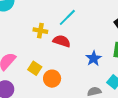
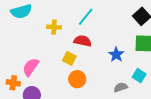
yellow cross: (40, 31) -> (54, 27), moved
yellow square: (35, 68) -> (69, 58), moved

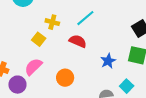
yellow square: (69, 58) -> (39, 39), moved
pink semicircle: (31, 67) -> (33, 67), moved

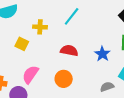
yellow square: (39, 39) -> (22, 44), moved
red semicircle: (78, 41) -> (69, 51), moved

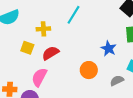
red semicircle: (69, 51) -> (50, 53), moved, turned -36
orange circle: (64, 79) -> (89, 70), moved

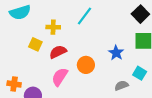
orange circle: (89, 70) -> (86, 65), moved
pink semicircle: (39, 77) -> (60, 77), moved

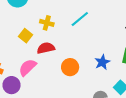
pink semicircle: (60, 77) -> (28, 67), moved

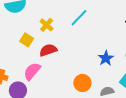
yellow cross: (47, 23) -> (47, 25), turned 32
orange circle: (70, 67) -> (82, 83), moved

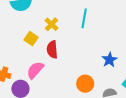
cyan line: (79, 18) -> (84, 18), turned -36
red semicircle: (48, 50) -> (52, 50), turned -78

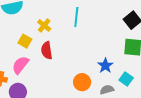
blue star: (109, 60) -> (105, 66), moved
pink semicircle: (35, 70) -> (20, 65), moved

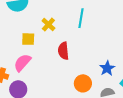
yellow square: (25, 41) -> (28, 39), turned -32
red semicircle: (47, 50) -> (63, 51), moved

